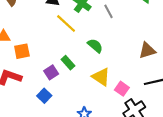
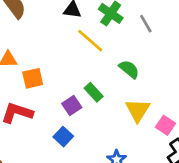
yellow triangle: (101, 77) -> (138, 110), turned 30

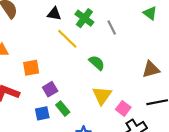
orange square: (33, 78) -> (31, 68), moved
green rectangle: (94, 92) -> (63, 109), moved
blue square: (63, 137) -> (42, 113), turned 32

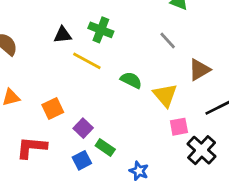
gray line: (112, 28) -> (168, 41), moved
yellow triangle: (102, 95) -> (165, 95), moved
pink square: (123, 108) -> (179, 127), turned -32

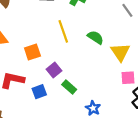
yellow line: (87, 61) -> (63, 31), moved, turned 35
blue square: (82, 160) -> (39, 92), moved

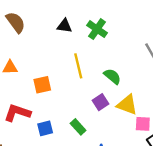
yellow triangle: (120, 52) -> (127, 105), moved, turned -42
purple square: (54, 70) -> (100, 102), moved

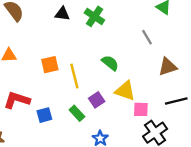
yellow line: (78, 66) -> (74, 76), moved
orange square: (42, 85) -> (50, 65), moved
purple square: (100, 102) -> (97, 100), moved

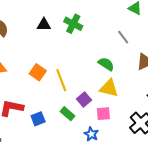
green semicircle: (110, 63) -> (106, 64), moved
orange square: (50, 65) -> (38, 72), turned -35
pink square: (141, 109) -> (103, 114), moved

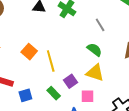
gray line: (123, 37) -> (100, 25), moved

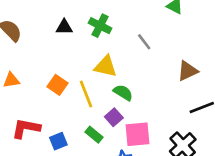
green semicircle: (94, 50) -> (123, 93), moved
yellow triangle: (95, 73) -> (105, 66), moved
pink square: (88, 96) -> (137, 134), size x1.5

